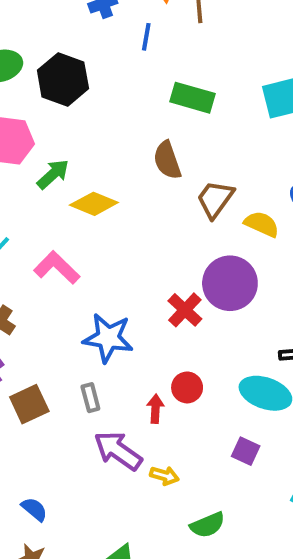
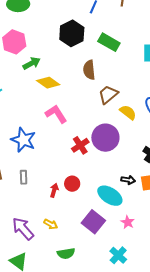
black hexagon: (63, 79) -> (72, 33), moved
pink L-shape: (57, 268) -> (56, 114), moved
blue star: (108, 338) -> (23, 140), moved
purple arrow: (118, 451) -> (23, 229), moved
purple square: (246, 451) -> (93, 222), size x1.6

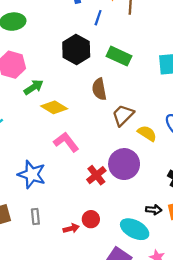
red arrow: (54, 190) -> (71, 228), turned 64

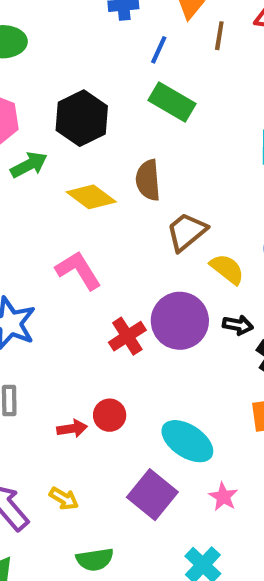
black hexagon: (76, 49) -> (82, 118), moved
green rectangle: (119, 56) -> (172, 102), moved
yellow diamond: (54, 107) -> (91, 197), moved
black arrow: (154, 210) -> (238, 325), moved

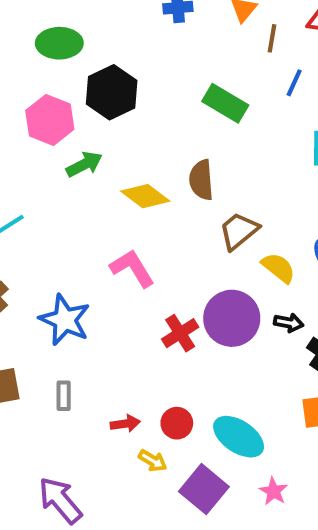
blue line: (159, 50) -> (294, 83), moved
black hexagon: (82, 118) -> (112, 92), moved
red circle: (110, 415) -> (177, 423), moved
yellow arrow: (64, 498) -> (153, 461), moved

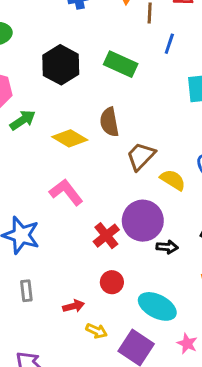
black hexagon: (112, 92) -> (61, 65), moved
black arrow: (289, 323) -> (167, 247), moved
red circle: (177, 423) -> (112, 282), moved

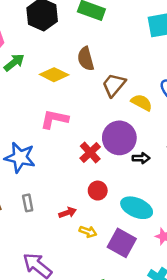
pink L-shape: (66, 192) -> (54, 119), turned -36

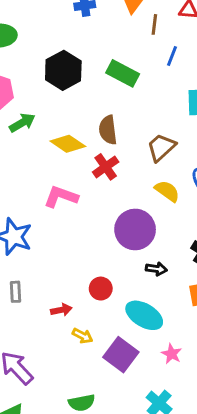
brown trapezoid: (114, 85) -> (161, 147), moved
red cross: (90, 153) -> (106, 167), moved
black arrow: (141, 158) -> (156, 269), moved

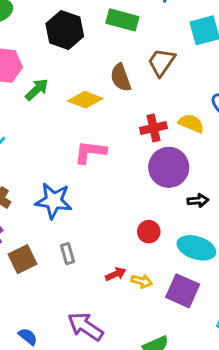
brown trapezoid: (161, 147) -> (161, 62), moved
red cross: (106, 167) -> (153, 128), moved, turned 35
red arrow: (61, 310) -> (116, 274), moved

